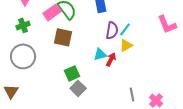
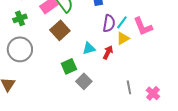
pink L-shape: (167, 24) -> (143, 26), moved
brown square: (63, 37) -> (60, 30), turned 36
cyan triangle: (100, 54) -> (89, 48), moved
gray square: (78, 88) -> (84, 81), moved

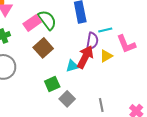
cyan line: (122, 22) -> (105, 30), moved, turned 40
red arrow: (108, 52) -> (85, 57), moved, size x1.6
gray line: (129, 87) -> (101, 105), moved

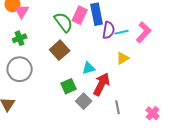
pink rectangle: (32, 23) -> (80, 15), moved, turned -30
purple semicircle: (92, 41) -> (109, 30), moved
pink L-shape: (126, 44) -> (144, 32), moved, turned -115
red arrow: (85, 57) -> (102, 84), moved

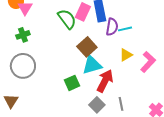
pink L-shape: (144, 32) -> (148, 62), moved
brown square: (60, 50) -> (87, 47), moved
cyan triangle: (89, 68) -> (92, 65), size x1.5
gray square: (84, 101) -> (97, 105), moved

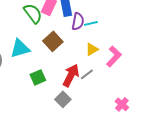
cyan triangle: (92, 65) -> (20, 48), moved
gray line: (121, 104) -> (87, 74), moved, turned 64

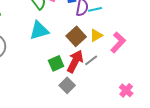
brown square: (53, 41) -> (76, 36), moved
cyan triangle: (20, 48) -> (39, 30), moved
green square: (38, 77) -> (56, 63), moved

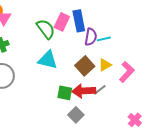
cyan triangle: (39, 30) -> (48, 60), turned 30
red arrow: (75, 61) -> (84, 91), turned -120
green square: (56, 63) -> (65, 93), turned 35

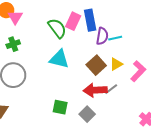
green square: (65, 93) -> (60, 107), moved

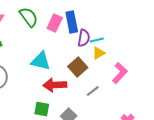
green semicircle: (57, 28) -> (29, 17), moved
yellow triangle: (116, 64) -> (99, 53), moved
red arrow: (95, 90) -> (55, 85), moved

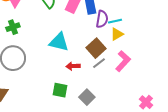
pink L-shape: (120, 73) -> (123, 61), moved
red arrow: (55, 85) -> (73, 66), size x0.6
gray line: (93, 91) -> (99, 63), moved

